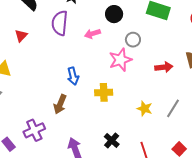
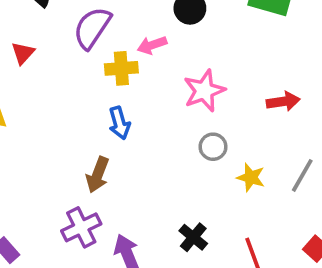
purple semicircle: (60, 23) -> (92, 28), turned 30
gray circle: (133, 40) -> (213, 147), moved
yellow cross: (104, 92) -> (121, 68), moved
purple cross: (34, 130) -> (81, 227), moved

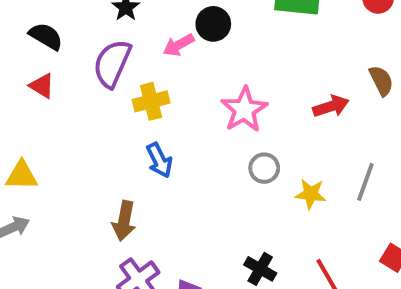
pink arrow: (152, 45) -> (179, 45), moved
red triangle: (23, 53) -> (42, 86), moved, turned -30
brown arrow: (98, 175) -> (124, 221), moved

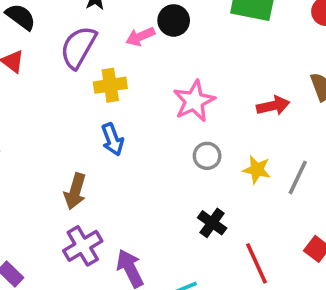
yellow star: (311, 194) -> (257, 170), moved
black cross: (260, 269) -> (212, 223), moved

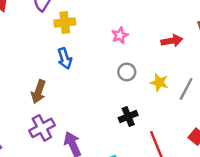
pink star: (194, 101) -> (120, 35), size x0.6
black cross: (212, 223) -> (128, 116), turned 30

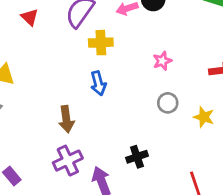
brown arrow: (38, 92) -> (66, 119), turned -30
black cross: (128, 116) -> (137, 157), moved

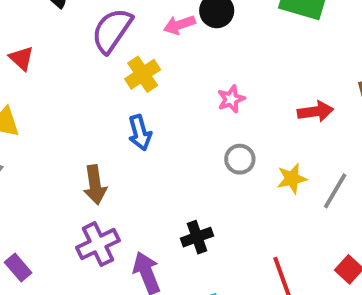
red triangle: (30, 17) -> (22, 58), moved
yellow cross: (101, 43) -> (143, 74), turned -30
yellow star: (204, 117) -> (292, 179), turned -30

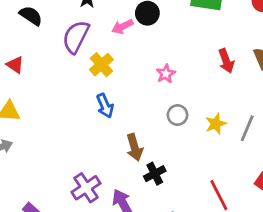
red arrow: (315, 112) -> (226, 61), moved, turned 85
brown arrow: (95, 185) -> (135, 147), moved

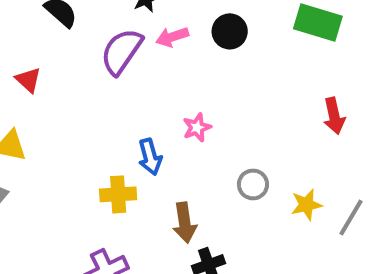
pink arrow: (123, 27) -> (172, 37), moved
yellow cross: (101, 65) -> (118, 194), moved, turned 30
pink star: (166, 74) -> (197, 128), moved

